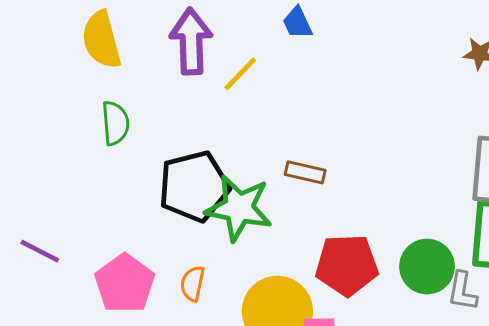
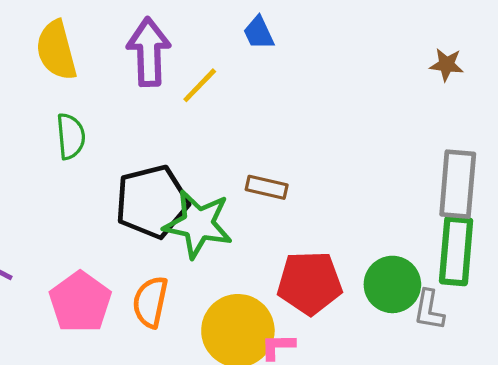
orange semicircle: (193, 284) -> (150, 302), size x1.4

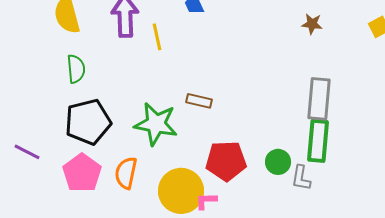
yellow line: (200, 85) -> (157, 37), turned -56
black pentagon: (152, 202) -> (88, 122), moved
green circle: (392, 284) -> (278, 162), size x0.7

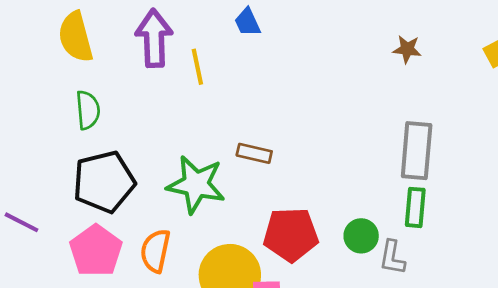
green rectangle: (318, 141) -> (415, 207), size x0.7

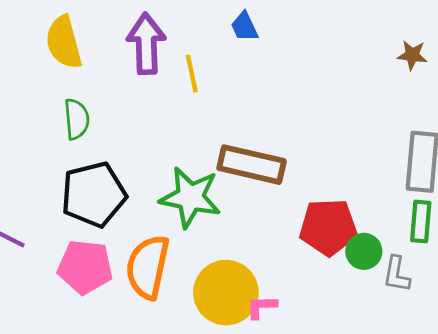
brown rectangle: (254, 153) -> (252, 165), size x1.8
red pentagon: (291, 235) -> (328, 227), moved
pink pentagon: (96, 251) -> (85, 267), turned -30
orange semicircle: (155, 251) -> (148, 267), size x1.4

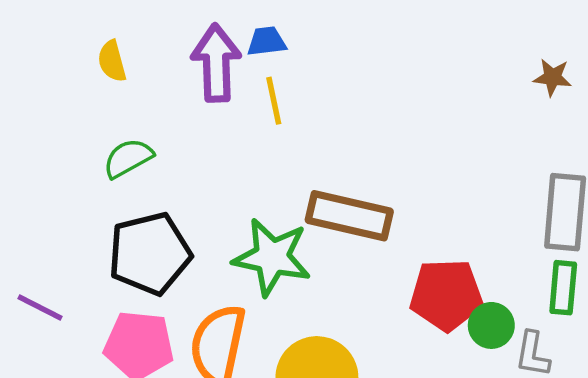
blue trapezoid: (244, 27) -> (267, 41), moved, turned 108
yellow semicircle: (64, 42) -> (112, 61), size x0.6
green semicircle: (77, 119) -> (128, 158), turned -114

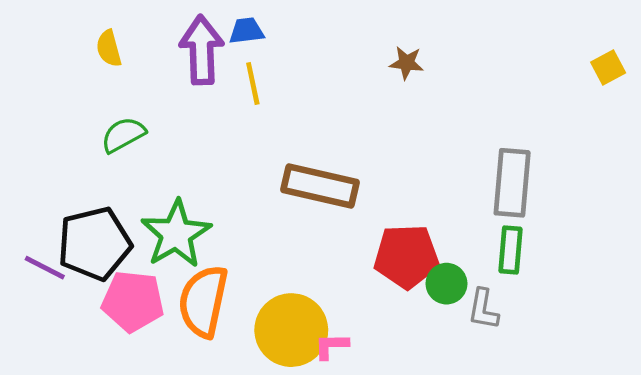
brown star: (552, 77) -> (406, 63), moved
black pentagon: (150, 254) -> (94, 244), moved
green star: (272, 257) -> (176, 234), moved, turned 30

